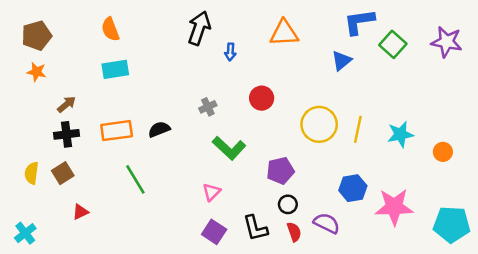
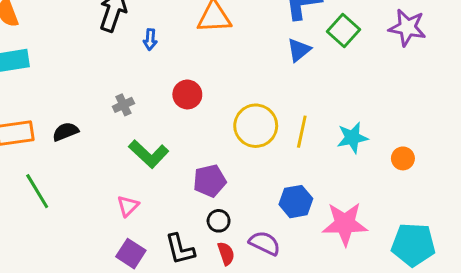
blue triangle: (342, 61) -> (299, 50), moved

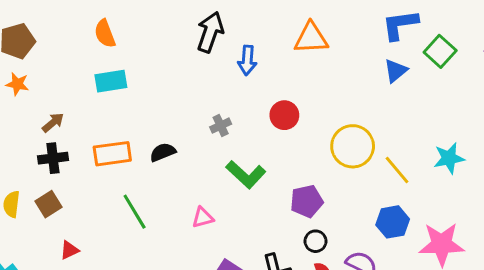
blue arrow: (150, 39) -> (247, 60), size x1.4
yellow line: (302, 132) -> (397, 170), moved, turned -52
pink triangle: (128, 206) -> (203, 217), moved, turned 30

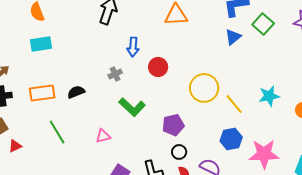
blue arrow: (247, 60) -> (133, 47), moved
red triangle: (69, 250) -> (15, 146), moved

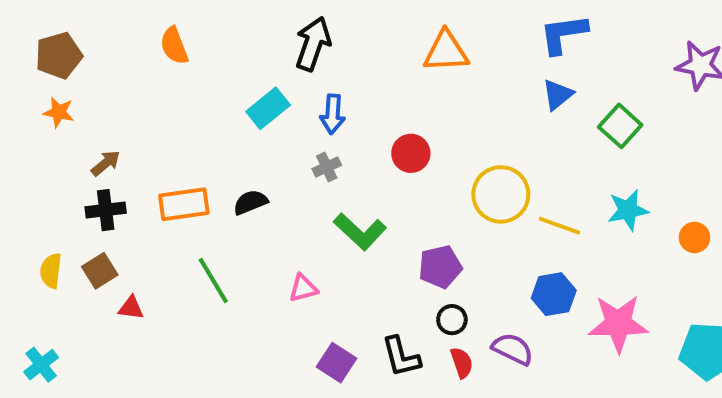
green square: (263, 24) -> (620, 126), moved
cyan rectangle: (41, 44) -> (268, 108), moved, turned -30
blue arrow: (133, 47) -> (333, 114), moved
yellow line: (234, 104) -> (560, 226), turned -30
red triangle: (15, 146) -> (131, 308), turned 32

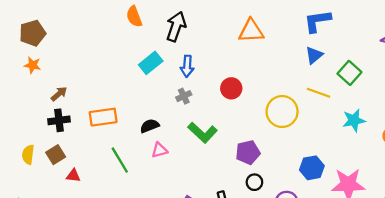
orange semicircle: (174, 46) -> (134, 17), moved
black semicircle: (250, 202) -> (150, 126), moved
yellow line: (560, 226) -> (318, 93), moved
pink triangle: (303, 288) -> (159, 150), moved

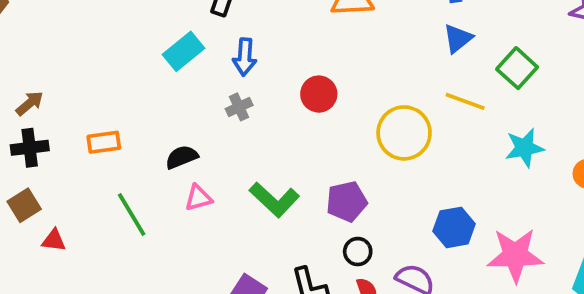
orange rectangle: (103, 117) -> (104, 142), size x0.7
green L-shape: (203, 133) -> (274, 200), moved

